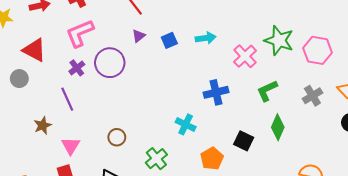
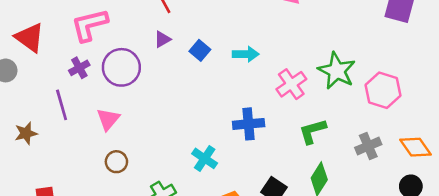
blue square: (169, 40) -> (200, 50), turned -35
pink triangle: (71, 146) -> (108, 119), moved

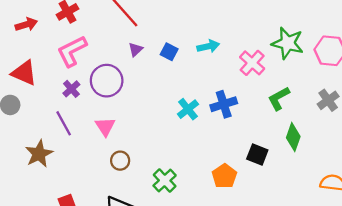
brown star: (26, 133) -> (39, 154), size x1.4
cyan cross: (205, 158) -> (188, 109), moved, turned 30

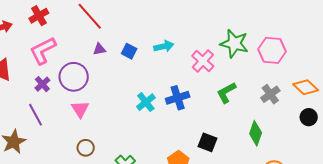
purple triangle: (136, 49) -> (99, 49), turned 32
pink triangle: (105, 127) -> (80, 109), moved
green diamond: (293, 137) -> (256, 133), moved

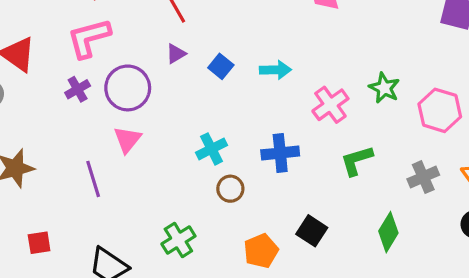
green star: (234, 44) -> (384, 88), size x0.7
purple triangle: (99, 49) -> (176, 54), turned -32
cyan cross: (146, 102) -> (211, 149), moved
purple line: (35, 115) -> (93, 179), moved
brown circle: (86, 148) -> (230, 189), moved

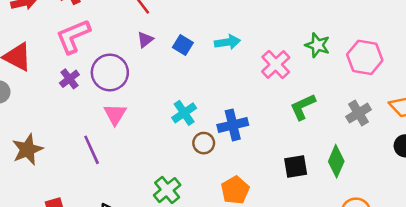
blue cross: (280, 153) -> (233, 125), moved
black square: (312, 231) -> (296, 166), moved, turned -35

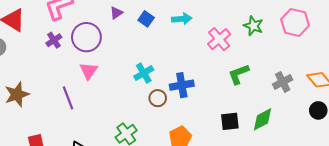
pink hexagon: (365, 57) -> (295, 22), moved
green diamond: (336, 161) -> (262, 119), turned 35

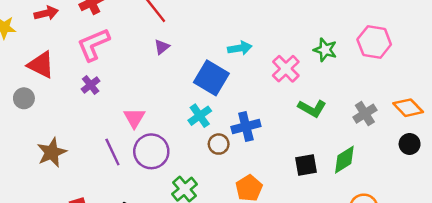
blue square: (146, 19) -> (211, 78), moved, size x1.8
purple circle: (86, 37) -> (151, 151), moved
green L-shape: (239, 74) -> (312, 108), turned -125

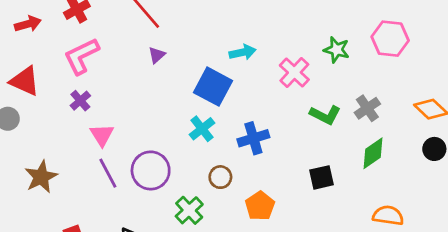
gray cross: (365, 114) -> (367, 108), moved
pink triangle: (134, 118) -> (102, 135), moved
brown circle: (219, 144) -> (220, 177), moved
green diamond: (344, 160) -> (373, 153), moved

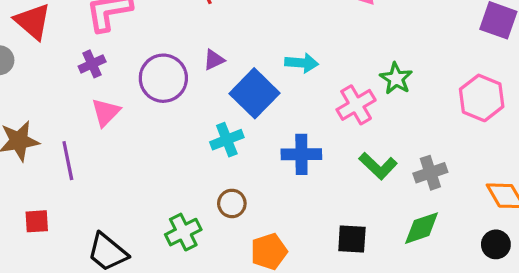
green star: (337, 50) -> (396, 78), moved
purple triangle: (157, 55) -> (214, 60), moved
blue cross: (253, 138) -> (301, 154), moved
purple circle: (151, 170) -> (163, 78), moved
purple line: (108, 173) -> (68, 161), moved

